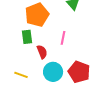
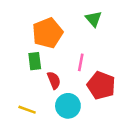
red pentagon: (79, 72) -> (101, 85), moved

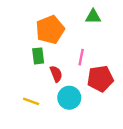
green triangle: (94, 19) -> (93, 17), turned -49
red pentagon: (101, 85) -> (100, 79), turned -30

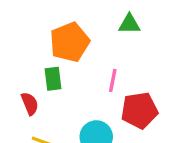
red semicircle: (56, 74) -> (30, 104), moved

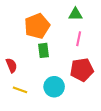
green rectangle: (53, 79) -> (43, 50), moved
pink line: (113, 80) -> (79, 39), moved

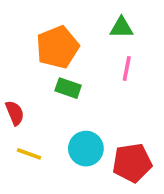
green rectangle: (43, 50) -> (68, 88), turned -64
red pentagon: (82, 70) -> (132, 163), moved

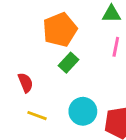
green rectangle: (68, 88) -> (69, 63), turned -66

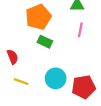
green rectangle: (69, 63) -> (45, 42), turned 72

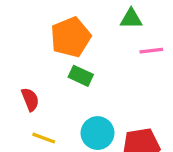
pink line: (80, 30) -> (151, 51), moved, turned 72

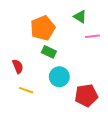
green triangle: (131, 19) -> (80, 17), turned 32
cyan circle: (97, 133) -> (59, 77), moved

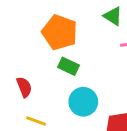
orange pentagon: (43, 28) -> (60, 32), turned -30

